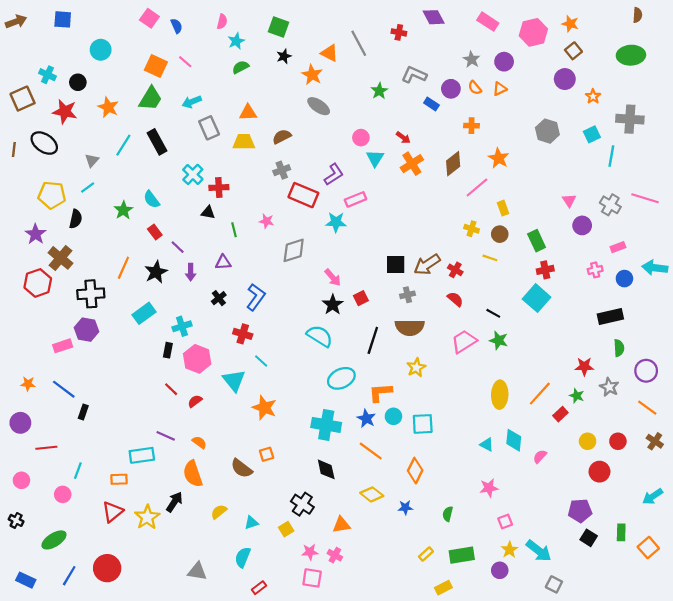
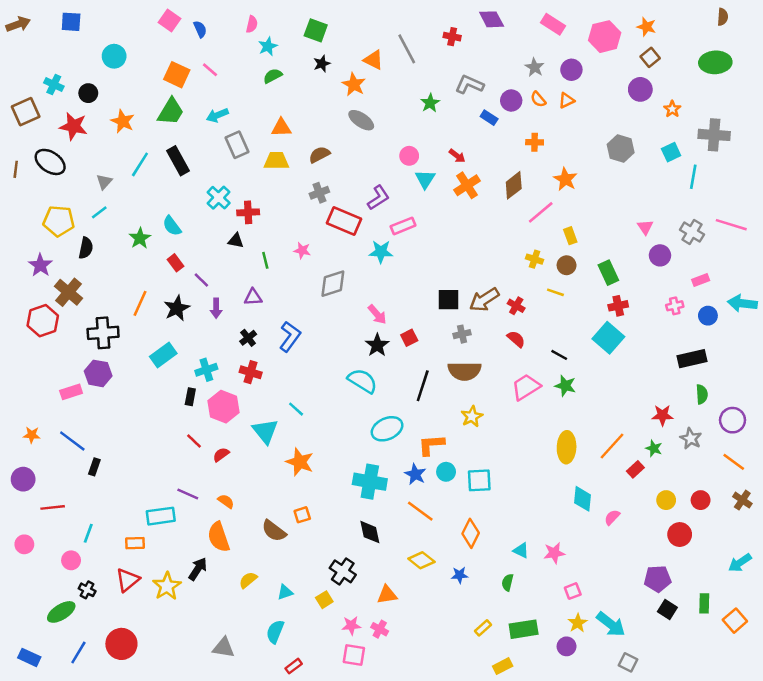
red cross: (243, 334) -> (251, 372), moved
cyan triangle: (487, 445) -> (521, 550), moved
black cross: (16, 520) -> (87, 590), moved

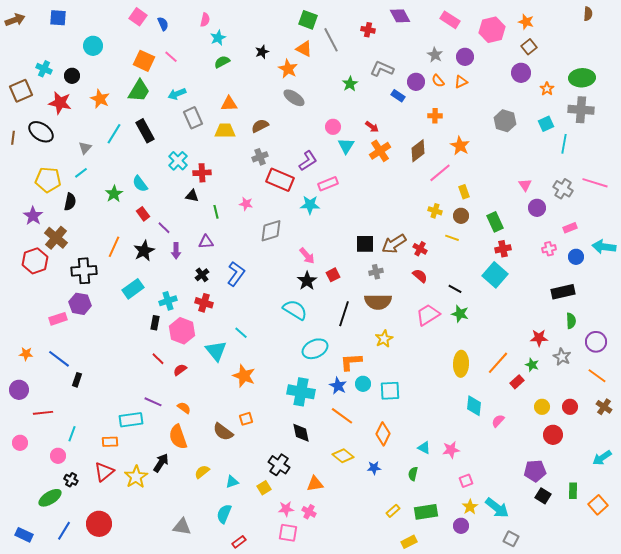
green square: (316, 30) -> (308, 20), moved
green ellipse: (715, 62) -> (582, 78), moved

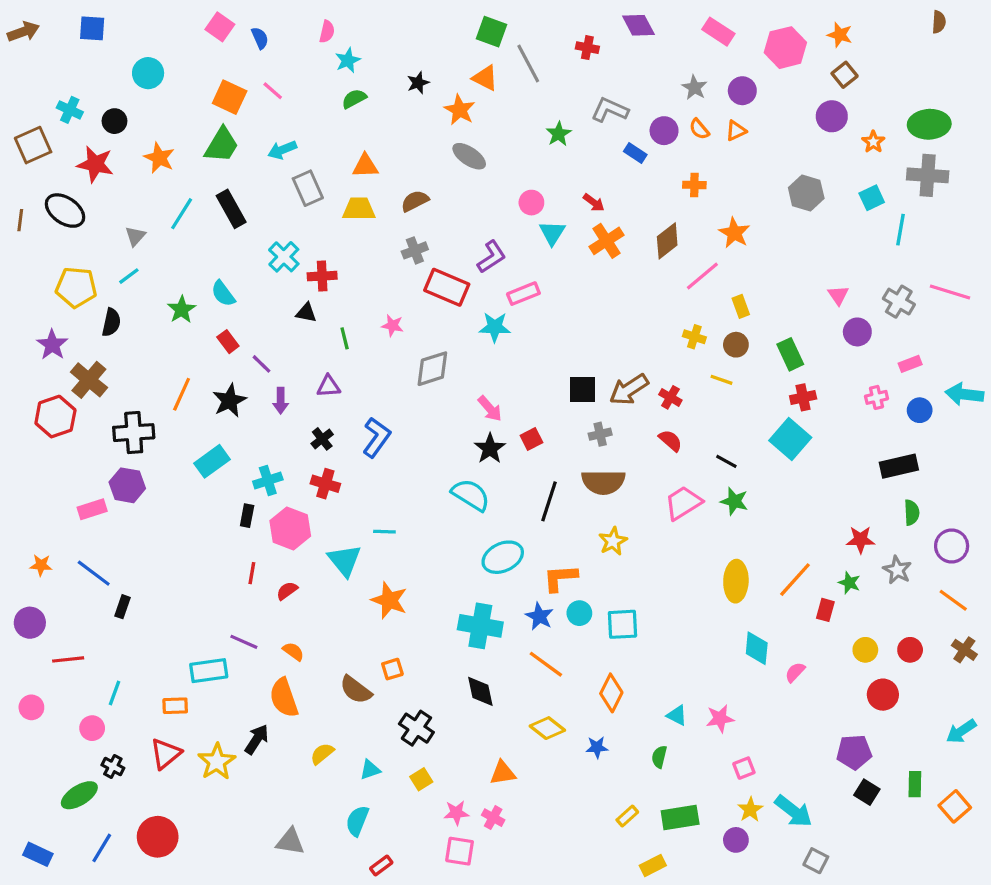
cyan line: (241, 333) -> (384, 532), turned -40
red line: (158, 359) -> (252, 573), turned 56
red rectangle: (517, 382) -> (825, 610), turned -32
black cross: (279, 465) -> (416, 728), moved

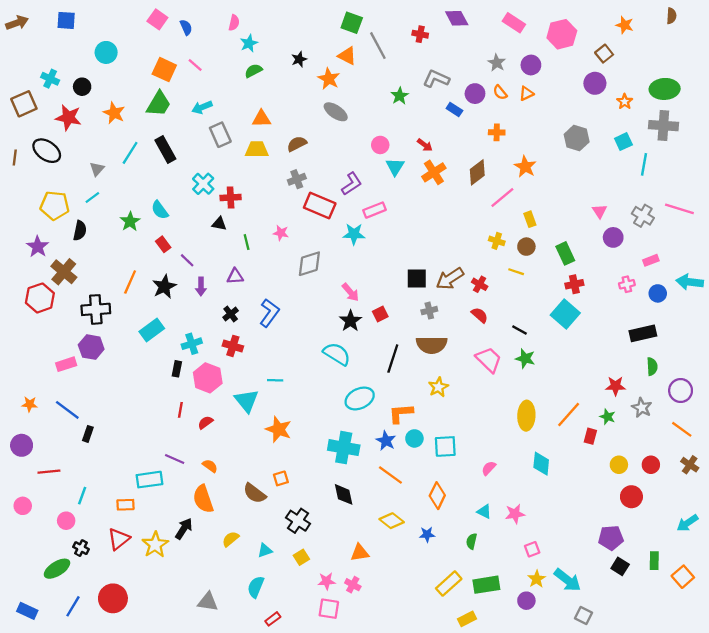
orange star: (840, 35) -> (625, 25), moved
pink trapezoid: (683, 503) -> (489, 360), turned 76
pink semicircle: (795, 672) -> (489, 468), moved
yellow rectangle: (627, 816) -> (449, 584), size x1.6

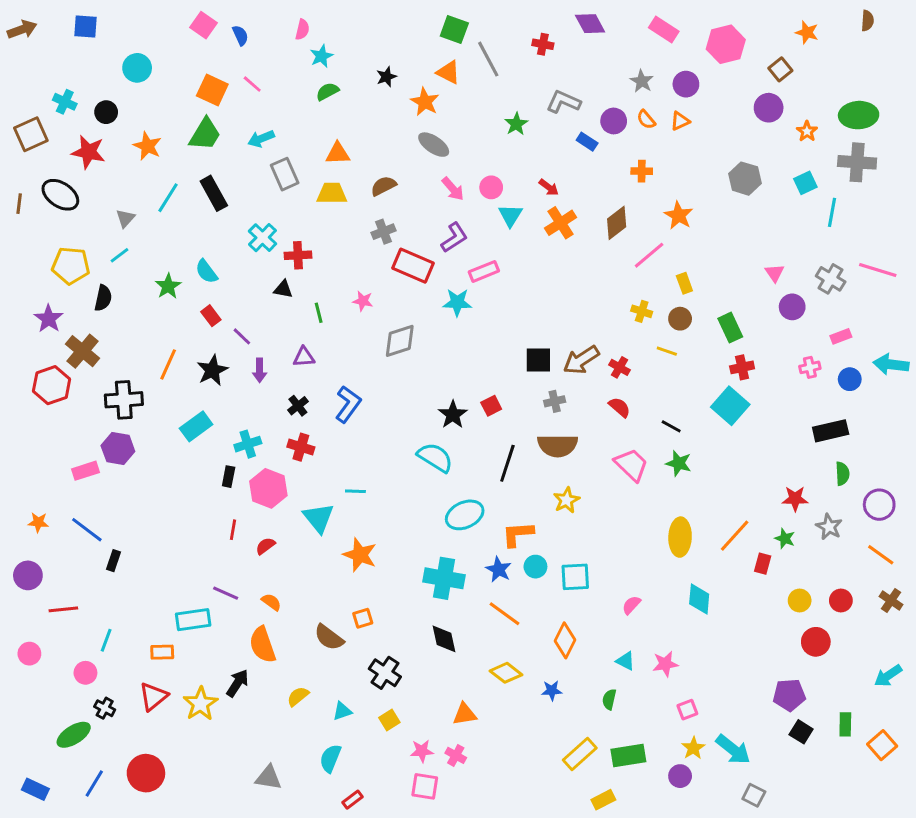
pink arrow: (351, 292) -> (453, 189), moved

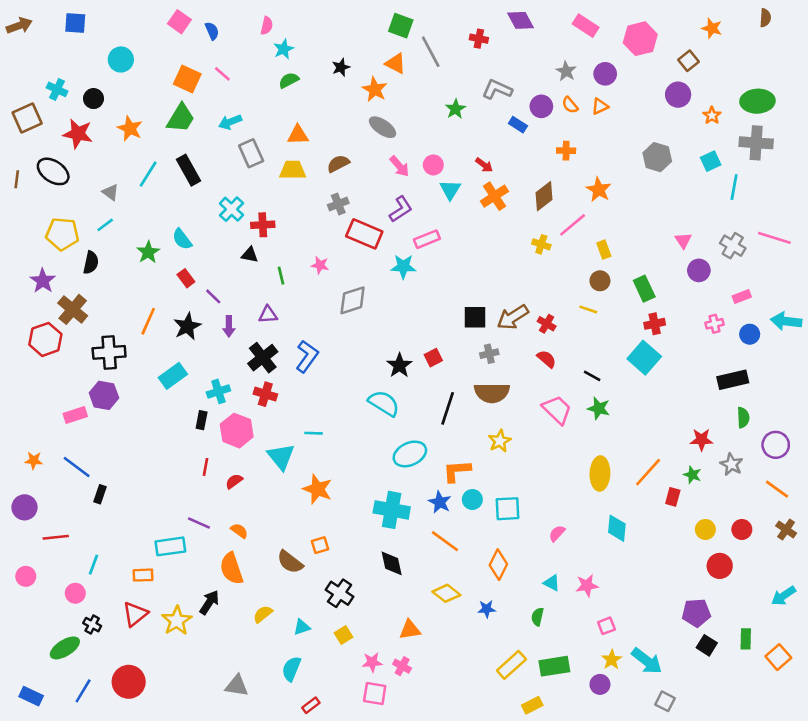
gray triangle: (125, 218) -> (110, 192), turned -36
yellow cross: (642, 311) -> (541, 244), moved
black cross: (298, 406) -> (263, 358), size x1.6

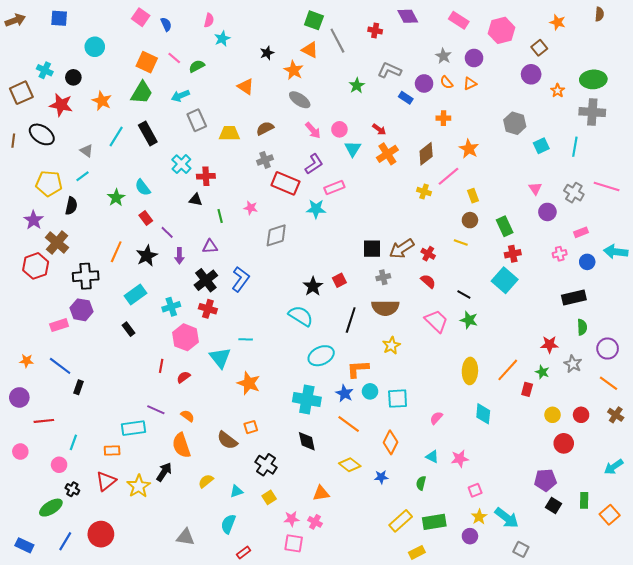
green semicircle: (289, 80) -> (197, 66), moved
orange triangle: (298, 135) -> (246, 87), moved, turned 36
cyan square: (711, 161) -> (541, 146), moved
black rectangle: (202, 420) -> (128, 329), moved, turned -48

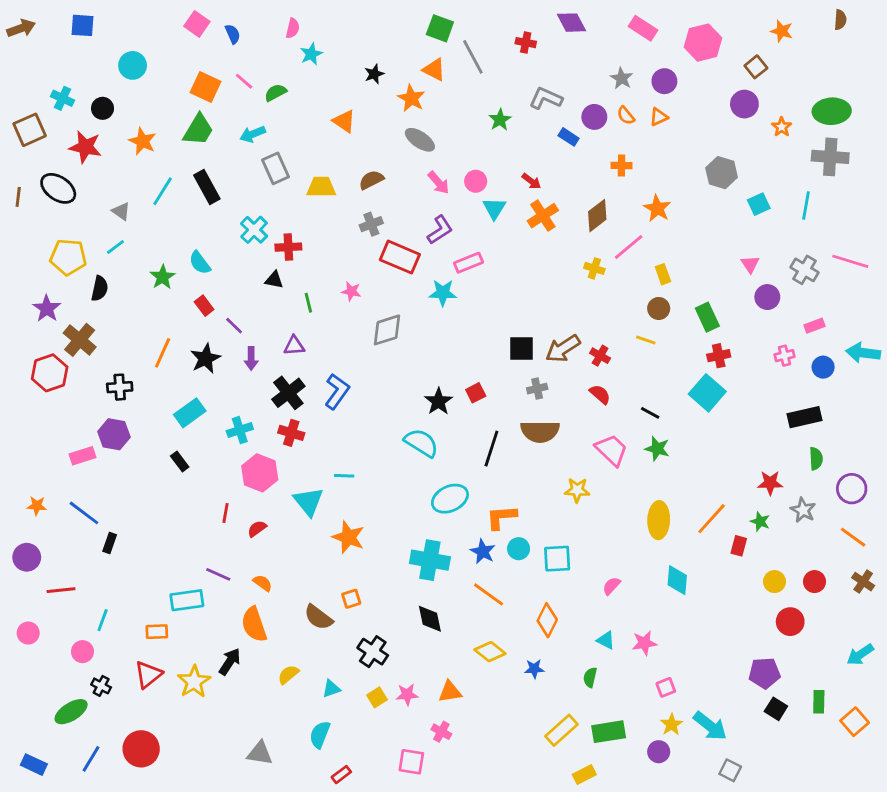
black cross: (86, 276) -> (120, 387), size x0.7
yellow star: (391, 345) -> (577, 490), moved, turned 30
pink star: (292, 519) -> (407, 695), moved

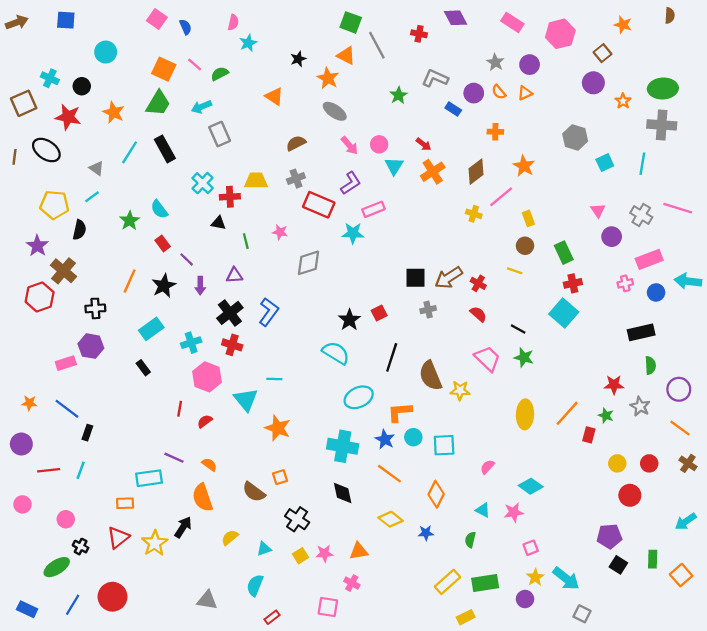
yellow trapezoid: (321, 187) -> (256, 181), moved
pink rectangle: (815, 326) -> (649, 259), size x1.6
brown semicircle: (540, 431) -> (430, 376), moved, turned 68
cyan diamond: (677, 580) -> (531, 486), moved, turned -60
cyan line: (103, 620) -> (81, 470), moved

